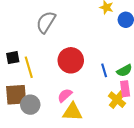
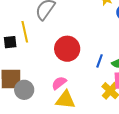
yellow line: (29, 67) -> (25, 32), moved
blue line: (104, 70) -> (100, 61), turned 32

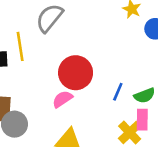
pink semicircle: (59, 83) -> (62, 99), moved

